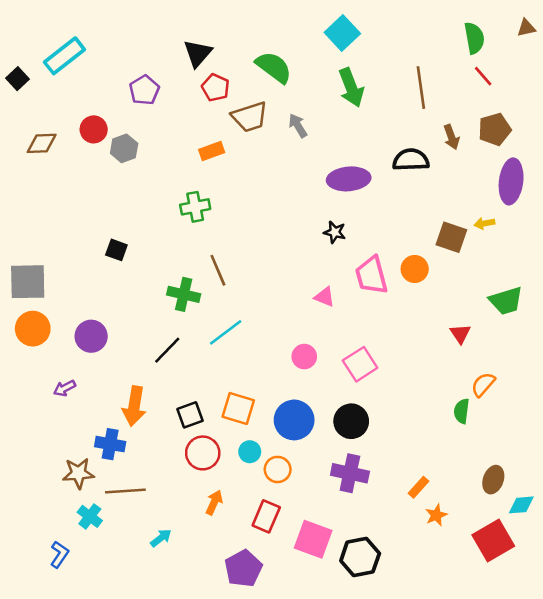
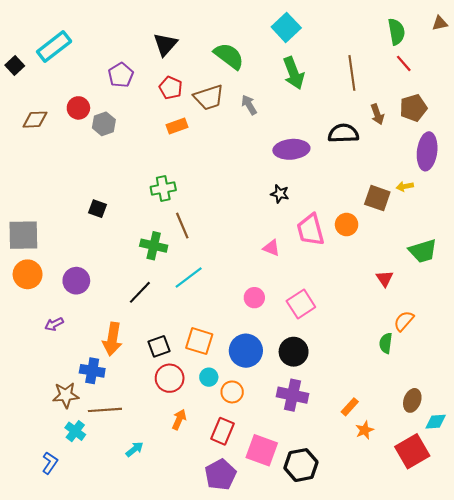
red pentagon: (215, 88) -> (171, 88), moved
green cross: (195, 207) -> (163, 188), moved
purple pentagon: (243, 568) -> (220, 475), moved

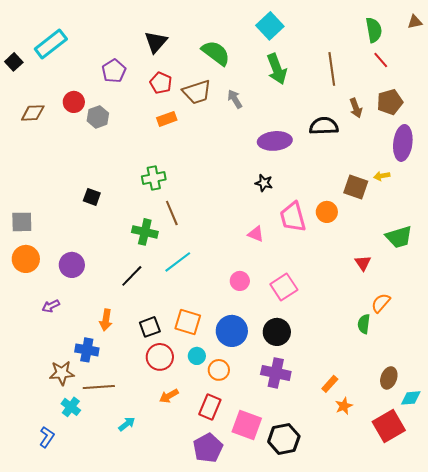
gray square: (23, 235) -> (22, 222), size x0.7
orange arrow: (112, 339) -> (106, 320), size x0.7
orange arrow: (179, 420) -> (169, 396), turned -144

